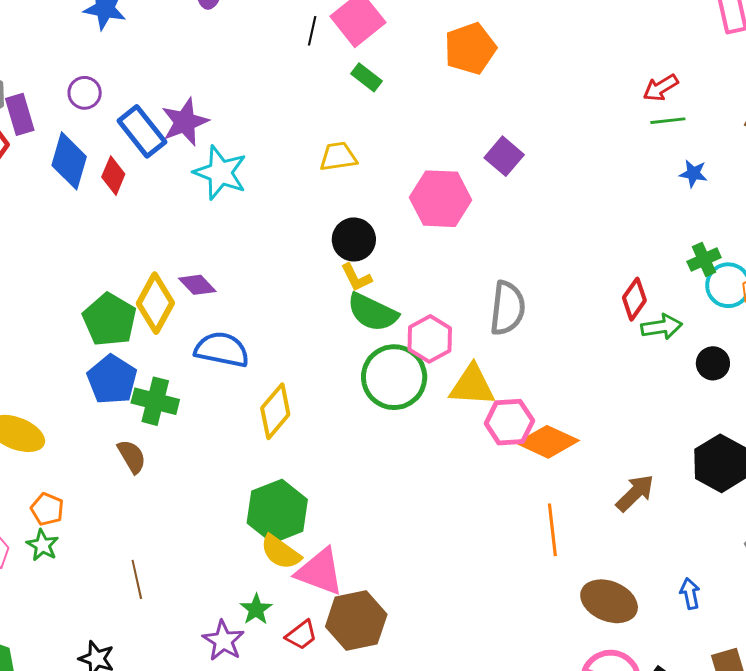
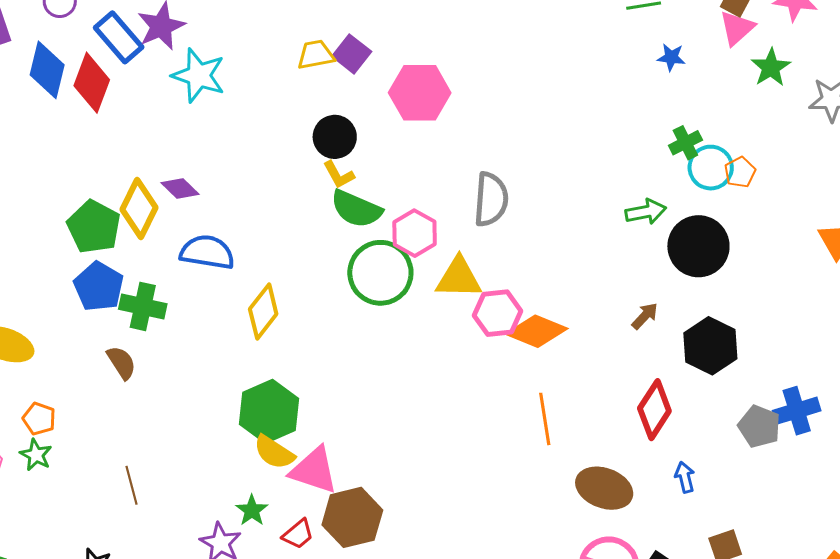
purple square: (504, 156) -> (352, 54), moved
red diamond: (113, 176) -> (92, 83), size x1.5
red diamond: (634, 299) -> (654, 410), moved, size x1.4
black circle: (713, 363) -> (698, 246), size x1.8
brown arrow: (635, 493) -> (645, 316), moved, size x0.7

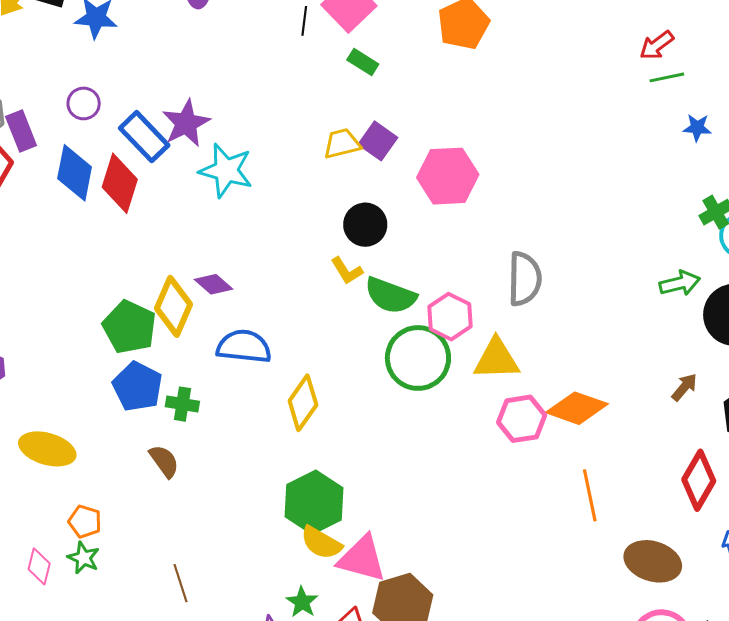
yellow L-shape: (339, 175) -> (347, 271), moved
green cross: (143, 306) -> (182, 404), size x0.7
pink hexagon: (498, 313) -> (522, 419), moved

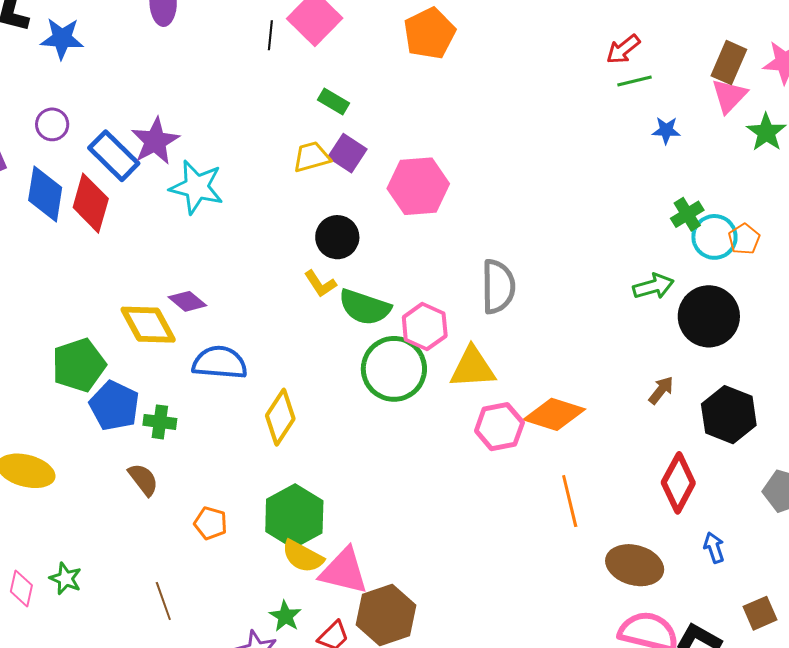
green rectangle: (363, 62) -> (334, 101), moved
yellow diamond: (174, 306) -> (148, 325), turned -50
green pentagon: (129, 327) -> (79, 365), moved, turned 30
orange pentagon: (85, 522) -> (211, 523), moved

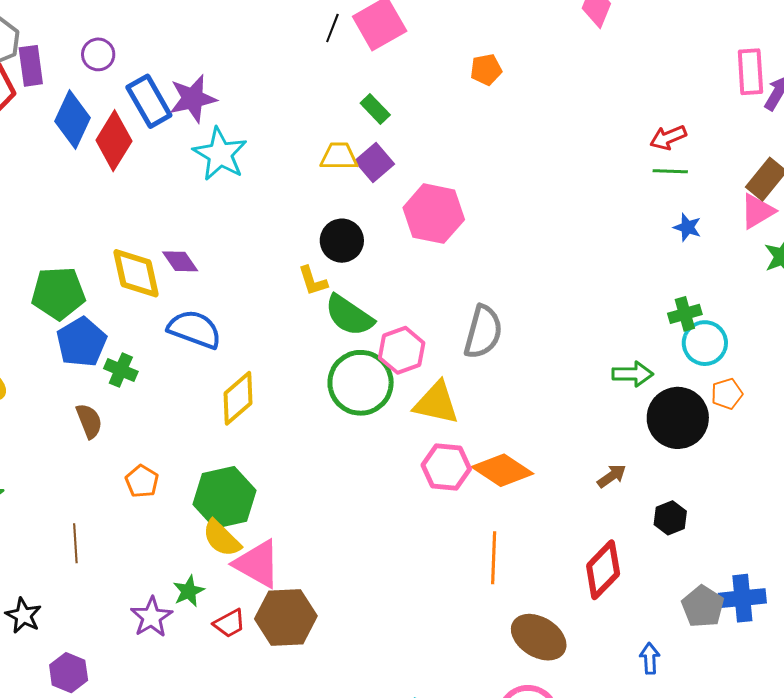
orange pentagon: (429, 33) -> (486, 70), size x0.6
orange pentagon: (744, 239) -> (727, 394), moved
black hexagon: (729, 415) -> (670, 518), size x0.6
blue arrow: (714, 548) -> (650, 658), moved

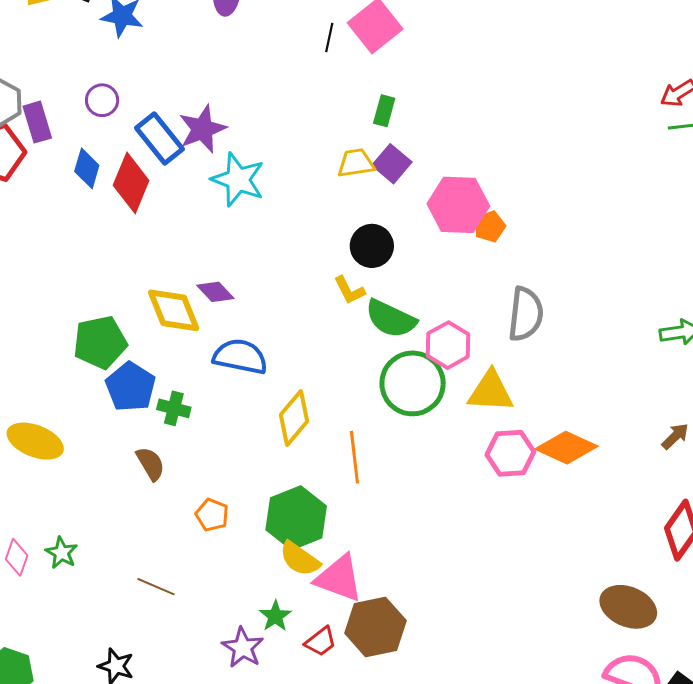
orange pentagon: (486, 70) -> (490, 227), moved
green rectangle: (375, 109) -> (384, 111), turned 68
blue diamond: (73, 119) -> (87, 168), size x0.7
brown line: (75, 543) -> (156, 587), turned -54
orange line: (494, 558) -> (354, 457), moved

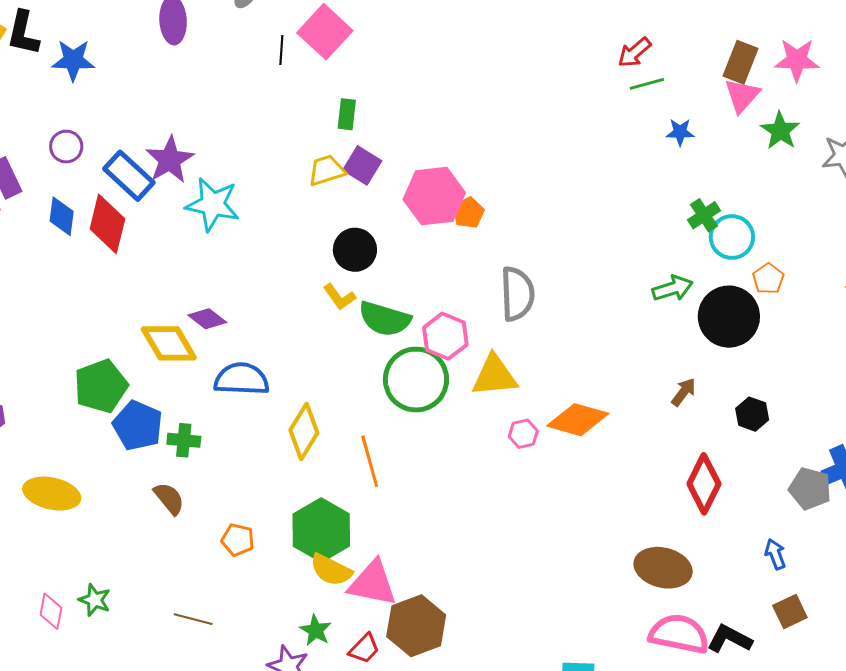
pink hexagon: (510, 453) -> (523, 434), size x0.6

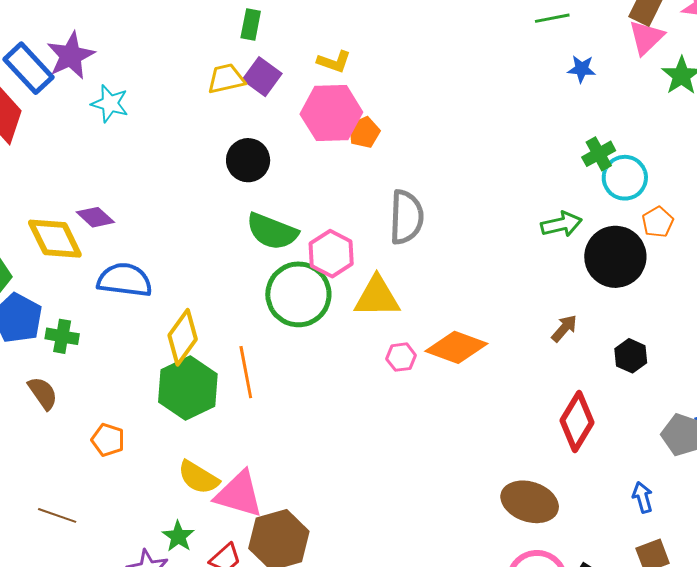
cyan star: (213, 204) -> (110, 104), size x0.7
yellow L-shape: (339, 297) -> (334, 62), moved, turned -40
green hexagon: (321, 530) -> (188, 388), moved

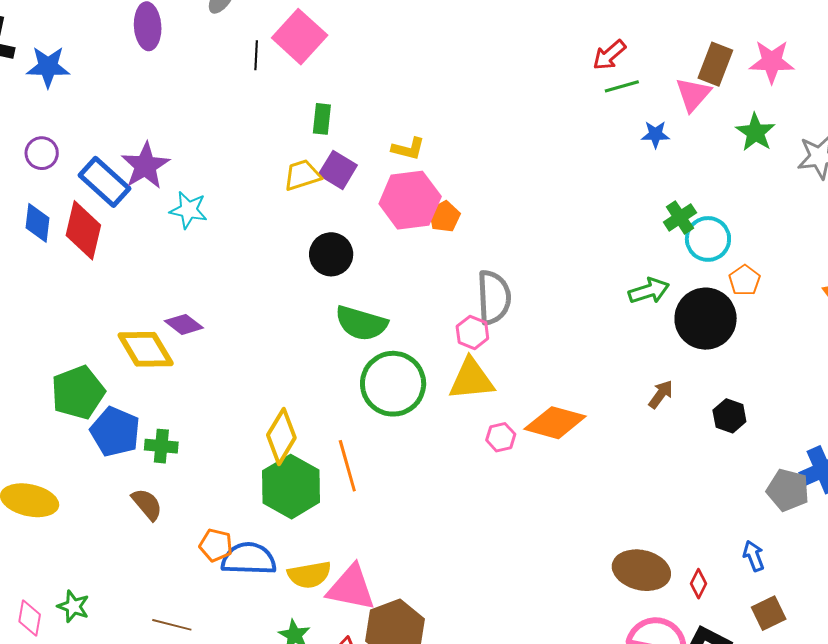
pink triangle: (646, 37) -> (693, 94), moved
pink hexagon: (331, 254) -> (472, 332), moved, size x0.7
blue semicircle: (125, 280) -> (249, 559), moved
red diamond: (577, 422) -> (699, 584), moved, size x0.5
yellow semicircle: (198, 477) -> (309, 575), turned -36

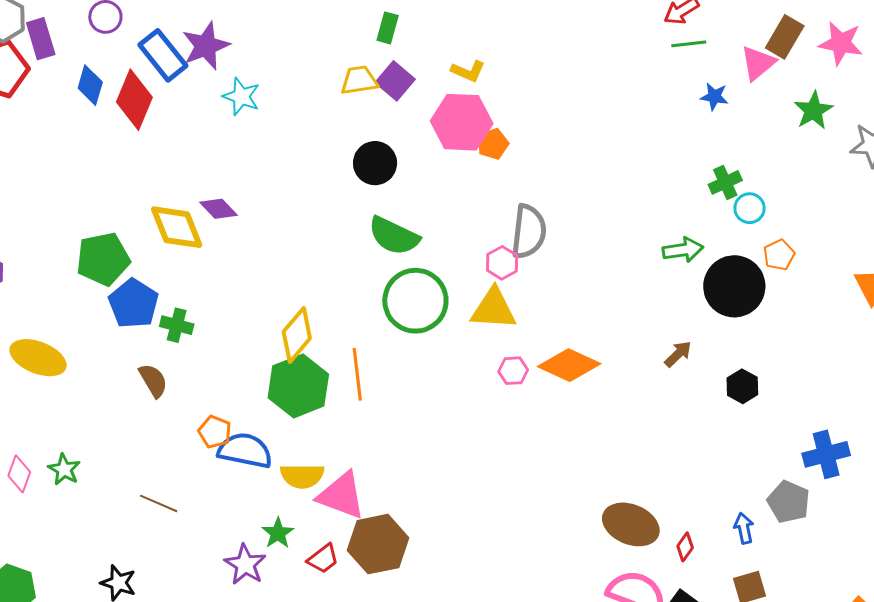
cyan circle: (708, 239) -> (750, 208), size x0.7
gray pentagon: (788, 490) -> (789, 502), moved

